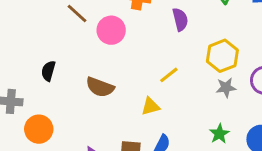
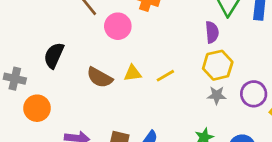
purple semicircle: (180, 19) -> (212, 32), moved
black semicircle: (48, 71) -> (54, 55), size x1.4
yellow triangle: (150, 106) -> (133, 73), moved

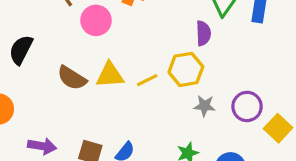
yellow hexagon: (218, 65) -> (186, 69), moved
yellow triangle: (133, 73) -> (110, 75), size x1.4

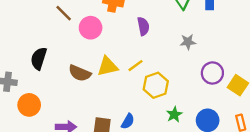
purple semicircle: (203, 33) -> (143, 26), moved
yellow hexagon: (186, 69) -> (156, 85), moved
gray star: (205, 106) -> (188, 42), moved

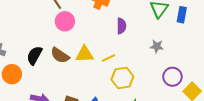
pink circle: (91, 28) -> (65, 21), moved
black semicircle: (39, 58) -> (34, 55), moved

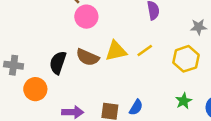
yellow hexagon: (122, 78) -> (186, 59), moved

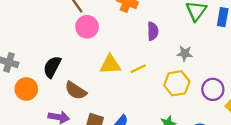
gray star: (199, 27) -> (185, 53), moved
brown semicircle: (88, 57) -> (76, 91), moved

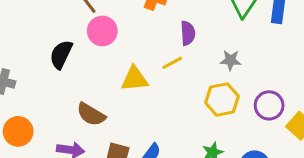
black semicircle: (52, 67) -> (61, 54), moved
yellow line: (138, 69) -> (172, 63), moved
orange circle: (26, 89) -> (18, 131), moved

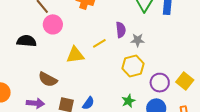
purple semicircle: (188, 33) -> (121, 30), moved
black semicircle: (61, 54) -> (27, 41), turned 72
purple circle: (269, 105) -> (160, 83), moved

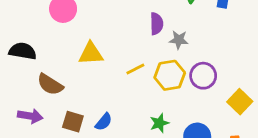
black semicircle: (27, 41) -> (23, 51), moved
yellow line: (99, 43) -> (135, 69), moved
purple circle: (160, 83) -> (203, 76), moved

